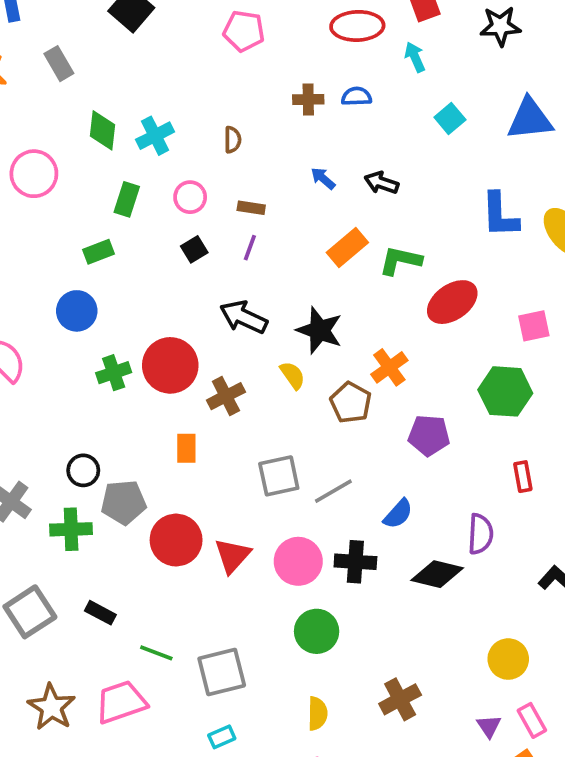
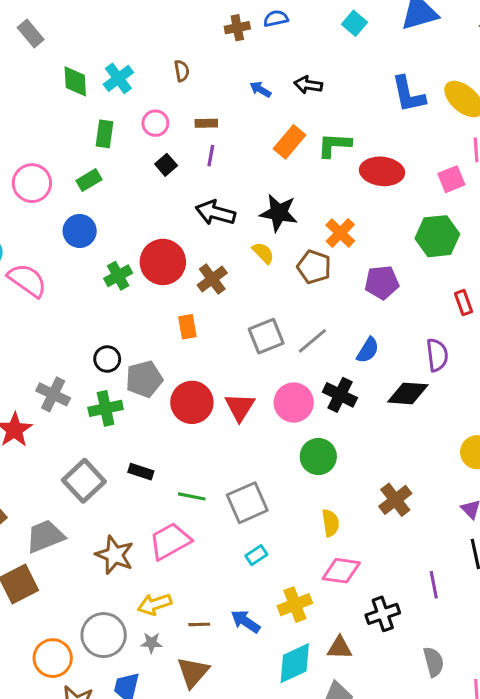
pink circle: (34, 174) -> (32, 183), moved
red ellipse: (452, 302) -> (382, 171), turned 51
black cross: (355, 562) -> (340, 395), turned 32

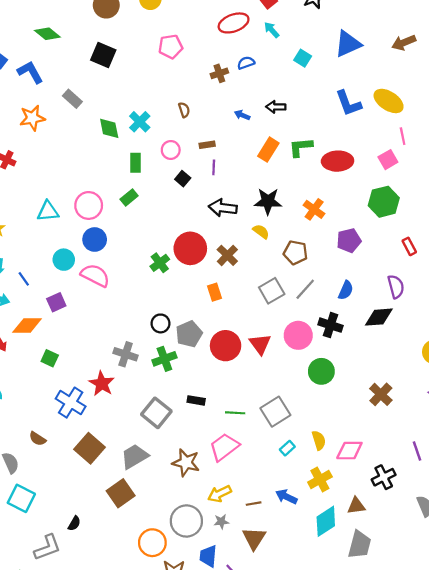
blue circle: (80, 231) -> (95, 239), moved
brown pentagon: (314, 267) -> (295, 253), moved
yellow semicircle: (330, 523) -> (319, 440), moved

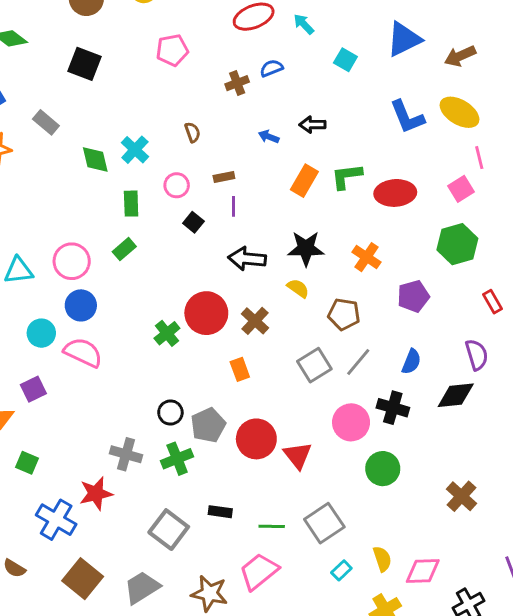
brown arrow: (404, 43) -> (460, 56), moved
red triangle: (260, 344) -> (298, 455), moved
red star: (102, 384) -> (96, 494), turned 30

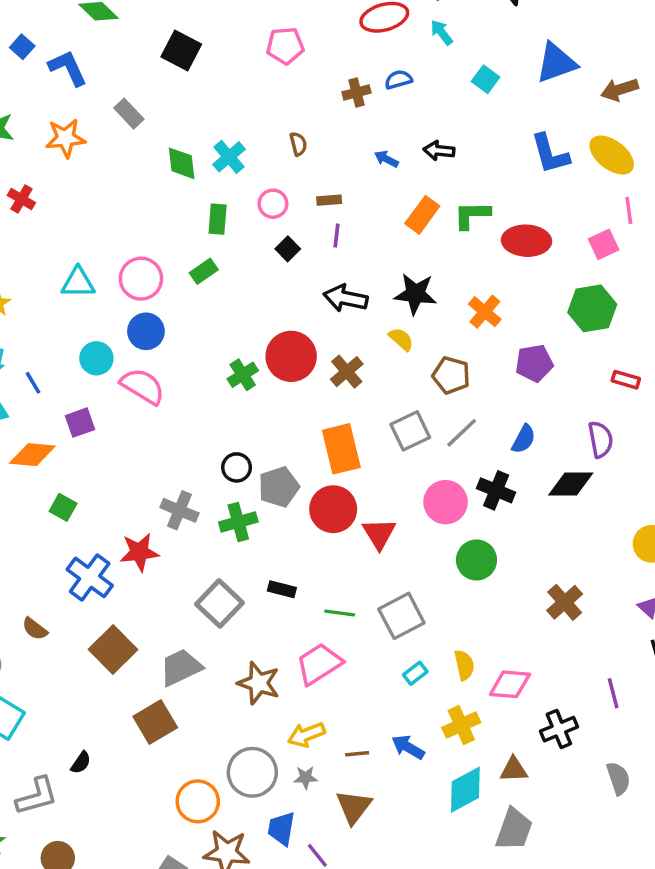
red rectangle: (493, 302) -> (626, 380), turned -50
orange rectangle: (240, 369) -> (341, 449), moved, size x1.8

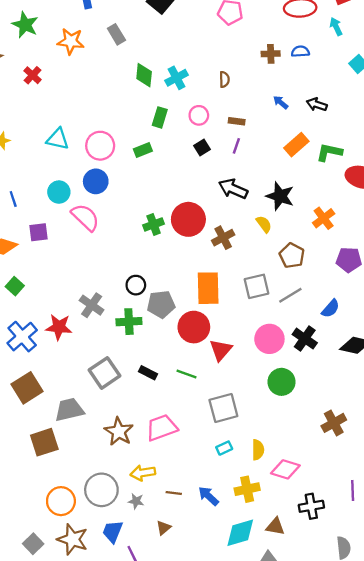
green line: (340, 613) -> (186, 374), moved
brown triangle: (354, 807) -> (164, 528), size x0.6

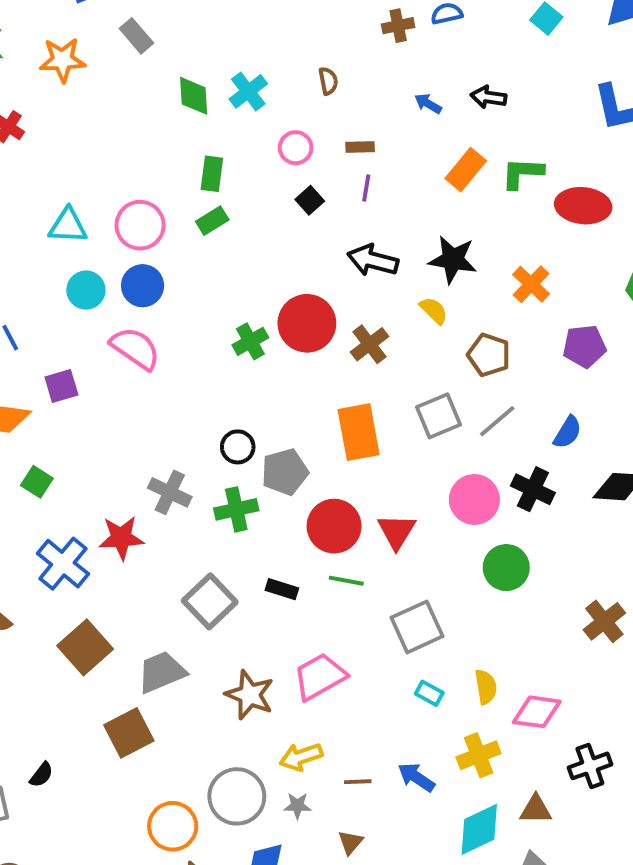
green rectangle: (160, 117) -> (212, 174), moved
cyan circle: (59, 192) -> (86, 290), moved
red circle: (194, 327) -> (334, 526), moved
cyan rectangle: (224, 448) -> (429, 693), turned 63

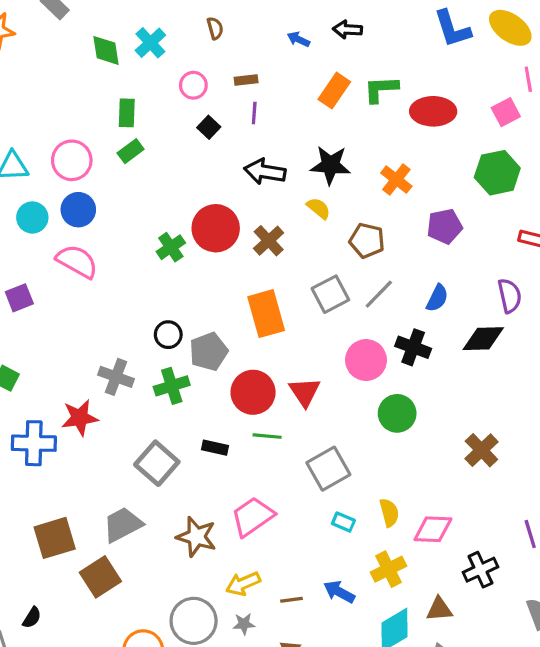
blue cross: (63, 564) -> (34, 443), turned -33
brown square: (85, 647) -> (55, 538), moved, turned 30

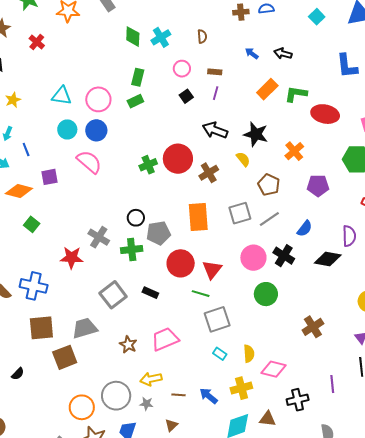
green line: (267, 436) -> (201, 294), moved
blue cross: (34, 443) -> (34, 286), moved
brown star: (196, 537) -> (128, 345), size x0.7

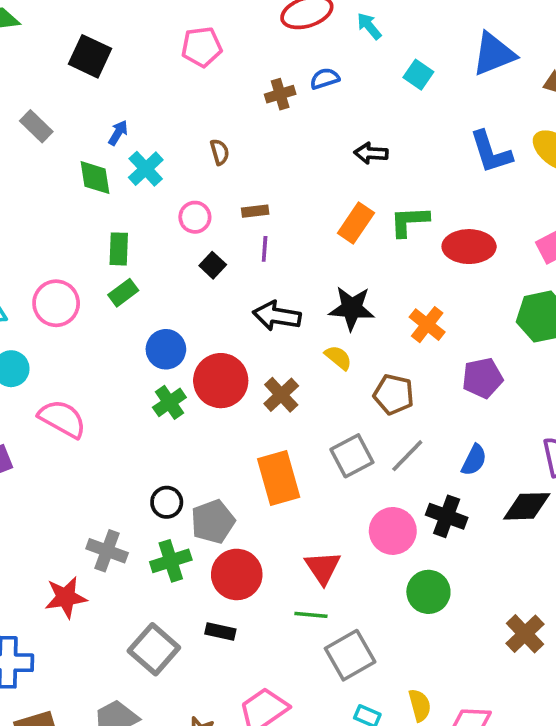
blue arrow: (252, 53) -> (118, 133), moved, turned 96
blue circle: (96, 130) -> (166, 349), moved
red circle: (181, 263) -> (237, 574), moved

